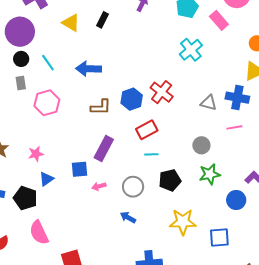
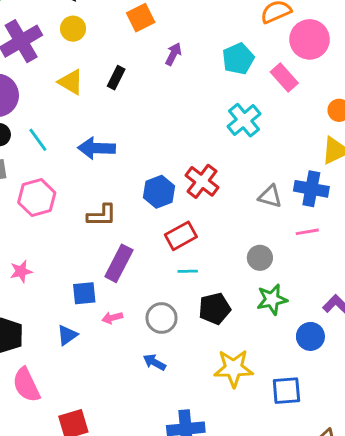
brown L-shape: (101, 107) -> (102, 215), moved
blue triangle: (46, 179) -> (67, 335), moved

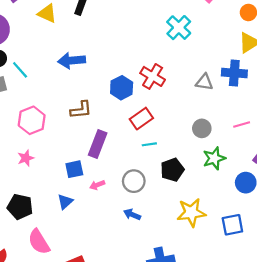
cyan line: (38, 140) -> (20, 70), moved
pink hexagon: (37, 198) -> (32, 120), moved
pink line: (307, 232) -> (242, 125), moved

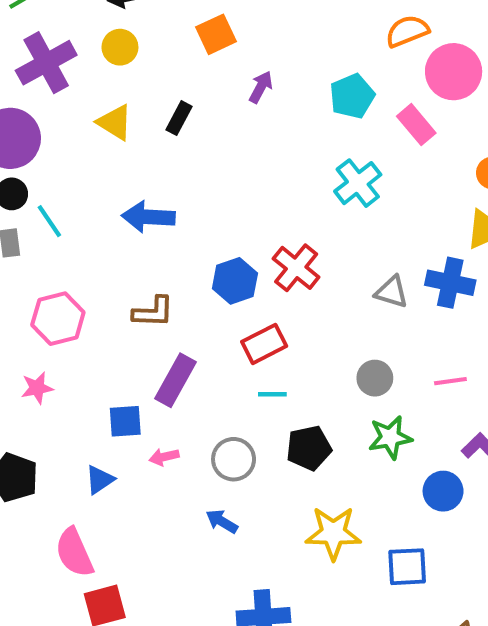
pink semicircle: (39, 242) -> (74, 553), moved

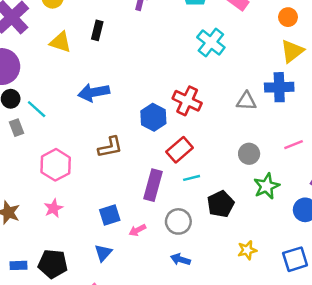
purple rectangle: (176, 380) -> (153, 185), moved
yellow star: (333, 533) -> (247, 250), size x0.6

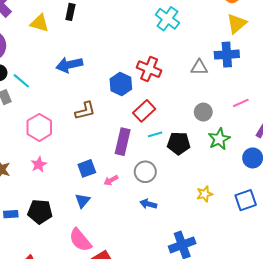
black pentagon: (221, 204) -> (179, 143), moved, turned 30

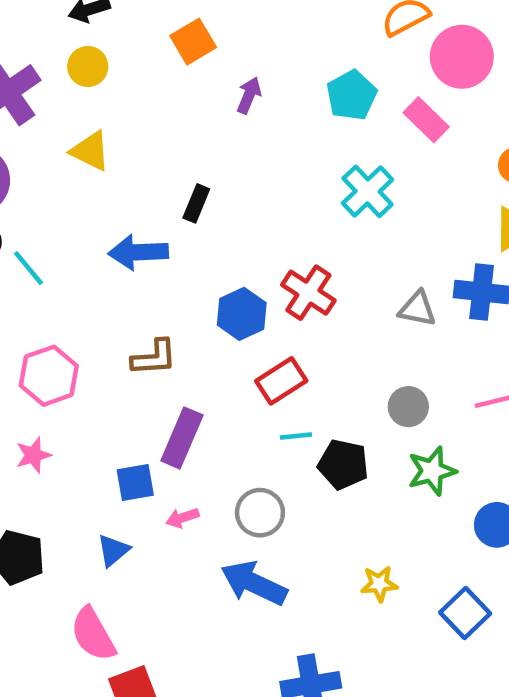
black rectangle: (70, 12) -> (196, 203), moved
purple rectangle: (123, 142) -> (182, 438), moved
blue square: (246, 200) -> (465, 613), turned -35
blue arrow: (148, 204) -> (254, 583), size x1.8

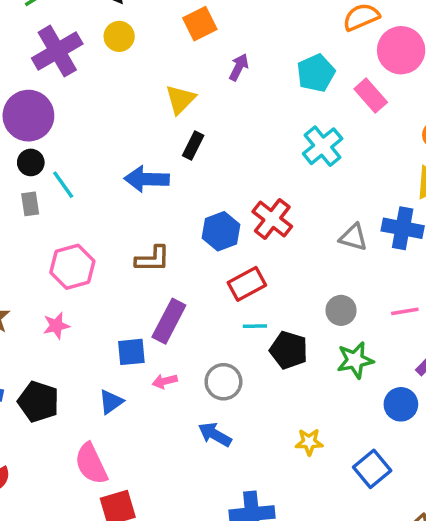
yellow triangle: (90, 151) -> (180, 99), moved, turned 44
blue arrow: (254, 583) -> (215, 434), size x0.7

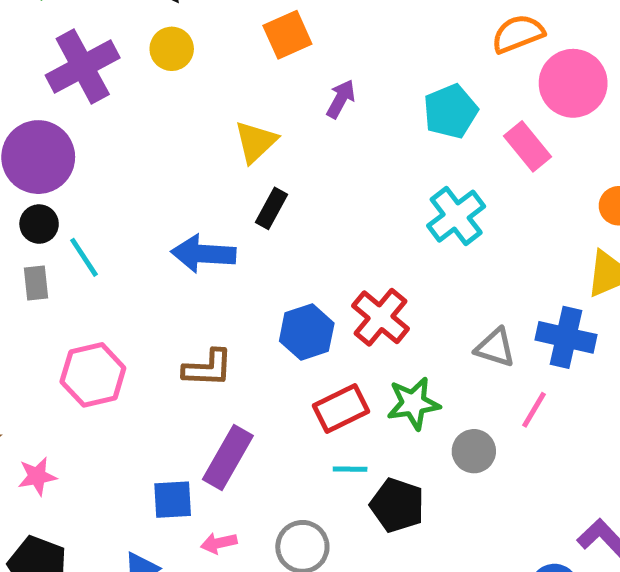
pink line: (405, 311) -> (534, 410), moved, turned -52
pink star: (56, 326) -> (37, 476), moved
green star: (355, 360) -> (413, 403), moved

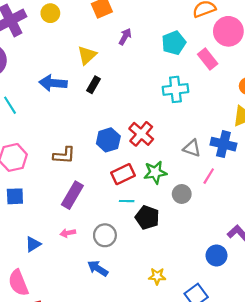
cyan cross: (456, 216) -> (175, 89), turned 30
blue arrow: (203, 254) -> (53, 83), moved
blue square: (173, 500) -> (15, 196), moved

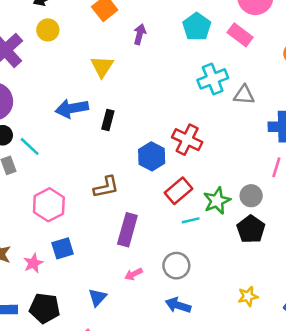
black rectangle: (94, 85) -> (108, 120), moved
gray triangle: (192, 148) -> (244, 95), moved
green star: (155, 172) -> (217, 201), moved
black pentagon: (147, 217) -> (251, 229), moved, turned 30

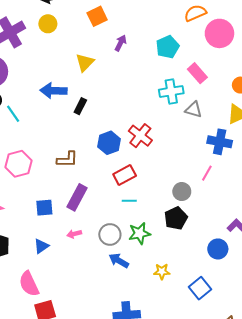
pink rectangle: (240, 35) -> (197, 73), moved
green star: (217, 201) -> (140, 233), moved
blue square: (63, 248) -> (44, 208), moved
blue arrow: (178, 305) -> (119, 261), moved

